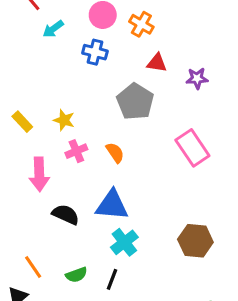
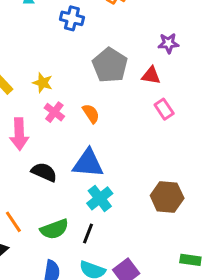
red triangle: (157, 63) -> (151, 75), moved
pink rectangle: (192, 148) -> (164, 109), size x0.6
pink cross: (76, 151) -> (54, 112), turned -30
green semicircle: (76, 275) -> (54, 229), size x1.4

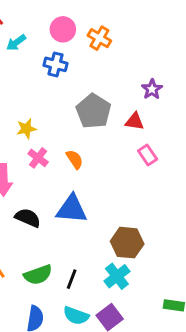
purple star: (168, 43) -> (152, 89), turned -30
yellow star: (43, 83) -> (26, 129), turned -30
brown hexagon: (167, 197) -> (127, 243), moved
cyan cross: (100, 198) -> (117, 276), moved

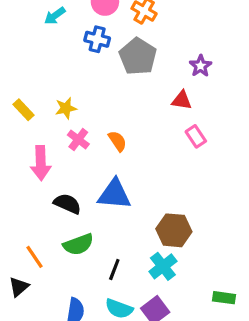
gray pentagon: (94, 111) -> (138, 56), moved
green semicircle: (38, 275) -> (78, 244), moved

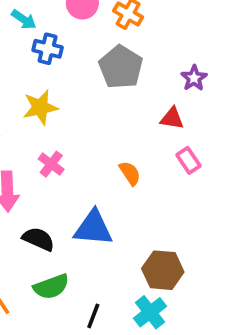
cyan arrow: (55, 16) -> (24, 19), turned -110
blue cross: (97, 39) -> (48, 49), moved
yellow star: (66, 108) -> (40, 107), moved, size x1.4
orange semicircle: (117, 141) -> (130, 173), moved

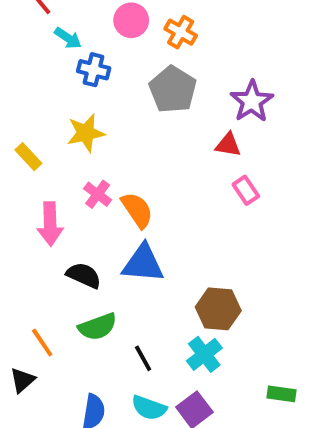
purple star: (194, 78) -> (252, 101), size x1.5
orange semicircle: (130, 173) -> (137, 210), moved, size x1.4
black line: (93, 316) -> (143, 358), turned -50

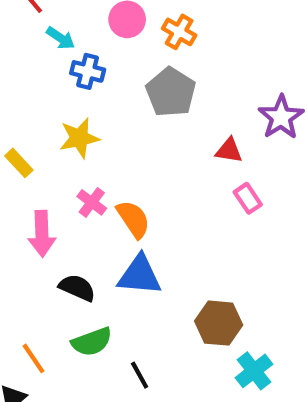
purple star: (252, 101) -> (281, 117), moved
cyan cross: (204, 354) -> (254, 371), moved

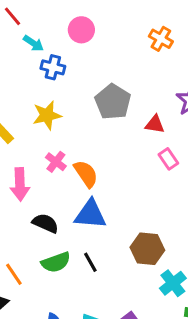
orange cross: (179, 32) -> (161, 39), moved
gray pentagon: (171, 92) -> (113, 102), moved
black line: (140, 375) -> (90, 262), moved

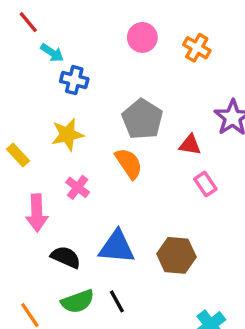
pink circle: (81, 30) -> (142, 37), moved
orange semicircle: (86, 174) -> (129, 163), moved
brown hexagon: (147, 249) -> (176, 255), moved

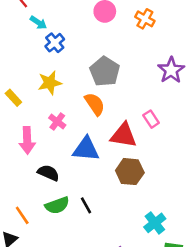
blue cross: (74, 80) -> (55, 43), turned 36
red triangle: (190, 145) -> (124, 135), moved, size x1.6
blue triangle: (117, 247) -> (86, 149), moved

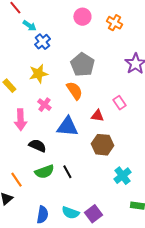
red triangle: (124, 135) -> (97, 116), size x0.6
cyan cross: (155, 223) -> (122, 176), moved

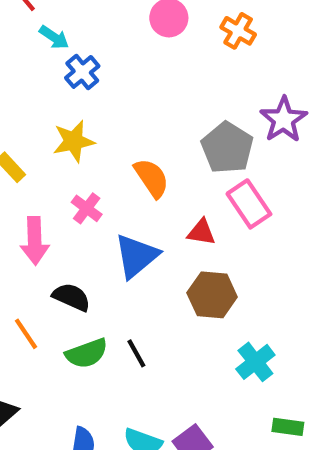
gray pentagon: (82, 65) -> (227, 148), moved
pink rectangle: (119, 103) -> (249, 204), size x1.5
blue triangle: (67, 127) -> (136, 256), turned -45
orange line: (16, 180) -> (26, 334), moved

